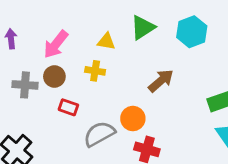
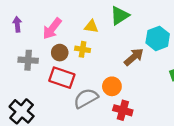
cyan hexagon: (192, 32) -> (158, 38), moved
brown circle: (54, 76) -> (60, 53), moved
red rectangle: (68, 107) -> (62, 78), size x1.6

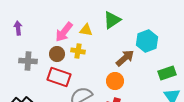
pink arrow: (52, 29) -> (64, 32), moved
orange circle: (112, 86) -> (115, 81), moved

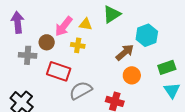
purple arrow: (18, 28) -> (18, 22), size x1.5
brown circle: (57, 54) -> (47, 42), moved
orange circle: (115, 81) -> (132, 75), moved

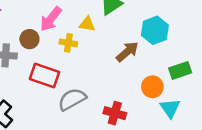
yellow triangle: (86, 24) -> (87, 24), moved
orange circle: (132, 75) -> (152, 87), moved
cyan triangle: (172, 90) -> (170, 108), moved

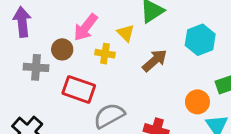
yellow triangle: (87, 24) -> (126, 33), turned 36
brown arrow: (127, 52) -> (155, 60), moved

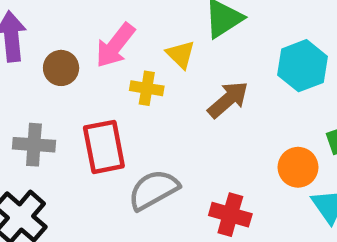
brown circle: (62, 49) -> (61, 68), moved
gray cross: (36, 67) -> (34, 145), moved
red rectangle: (79, 89) -> (104, 147), turned 60

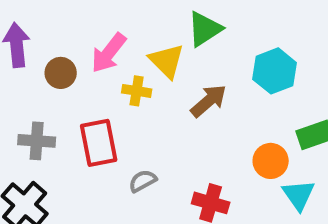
yellow triangle: (181, 54) -> (167, 61), size x1.4
gray semicircle: (154, 190) -> (143, 181), size x0.6

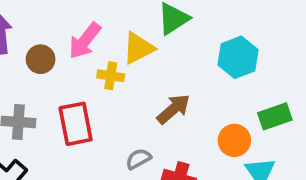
yellow triangle: (167, 61) -> (138, 48), turned 48
brown arrow: (209, 101) -> (173, 109), moved
gray semicircle: (143, 181) -> (138, 159), moved

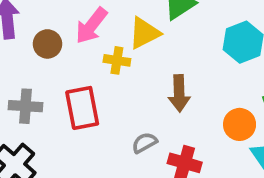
brown arrow: (173, 109) -> (179, 93), turned 129

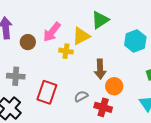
red rectangle: (82, 108) -> (47, 92), moved, turned 30
orange circle: (240, 124) -> (114, 86), moved

